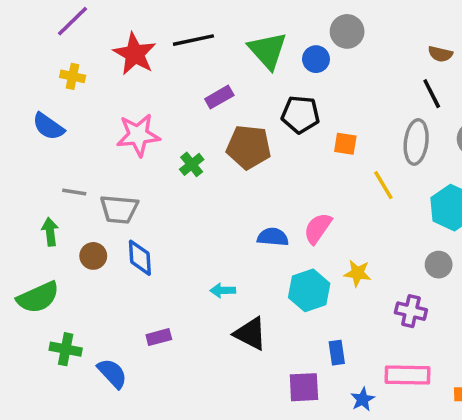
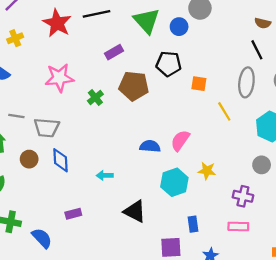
yellow cross: (73, 76) -> (15, 38), turned -35
cyan arrow: (223, 290) -> (105, 175), moved
pink rectangle: (408, 375) -> (238, 226), moved, size x0.7

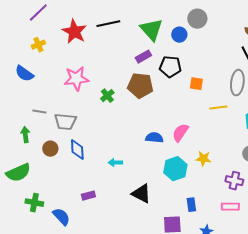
purple rectangle: (114, 52) -> (143, 57), moved
yellow line: (224, 111) -> (218, 108), turned -66

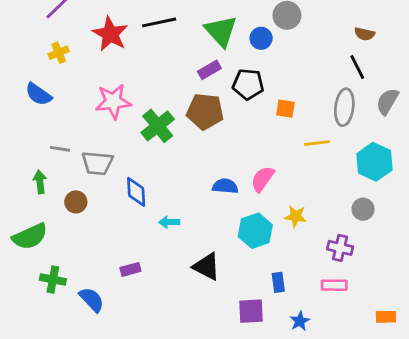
green cross: (107, 96) -> (158, 126), size x1.6
blue diamond: (77, 150) -> (136, 192), moved

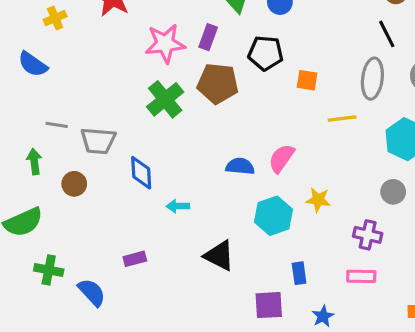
purple rectangle: (209, 70) -> (208, 37), moved, turned -40
pink star: (113, 101) -> (165, 44), moved

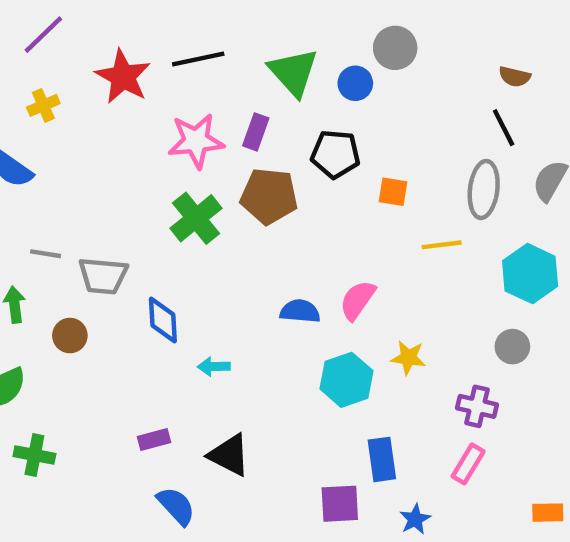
black triangle: (219, 256) -> (229, 455), moved
blue rectangle: (299, 273) -> (382, 459), size x1.4
pink rectangle: (361, 276) -> (468, 464), turned -60
blue semicircle: (92, 292) -> (176, 506), moved

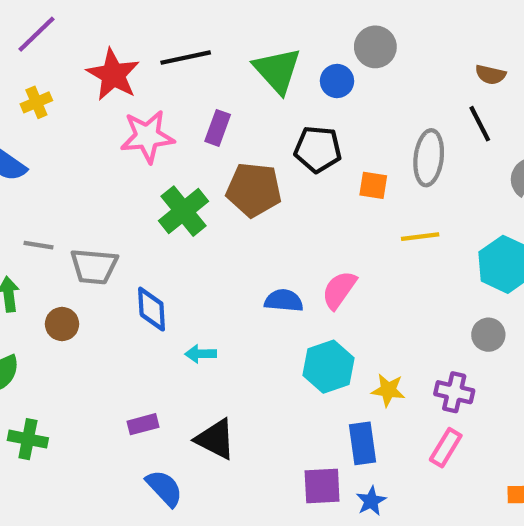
purple rectangle: (256, 132) -> (218, 128), moved
pink star: (196, 141) -> (147, 136), moved
gray ellipse: (484, 189) -> (429, 158), moved
yellow star: (408, 358) -> (388, 390), moved
blue star: (415, 519) -> (371, 501), moved

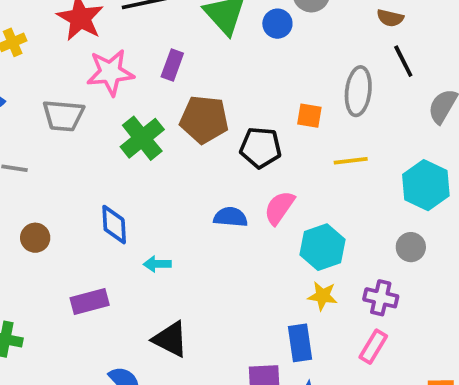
brown semicircle: (490, 75) -> (390, 18), moved
black pentagon: (318, 149) -> (261, 148), moved
gray trapezoid: (94, 266) -> (63, 116), moved
cyan hexagon: (328, 367) -> (323, 247), moved
purple rectangle: (143, 424) -> (90, 302), moved, size x1.4

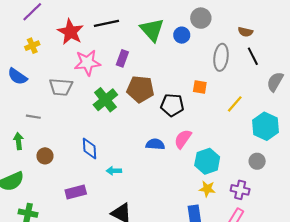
gray ellipse: (358, 91) -> (221, 57), moved
yellow line: (351, 161) -> (235, 104), moved, turned -42

